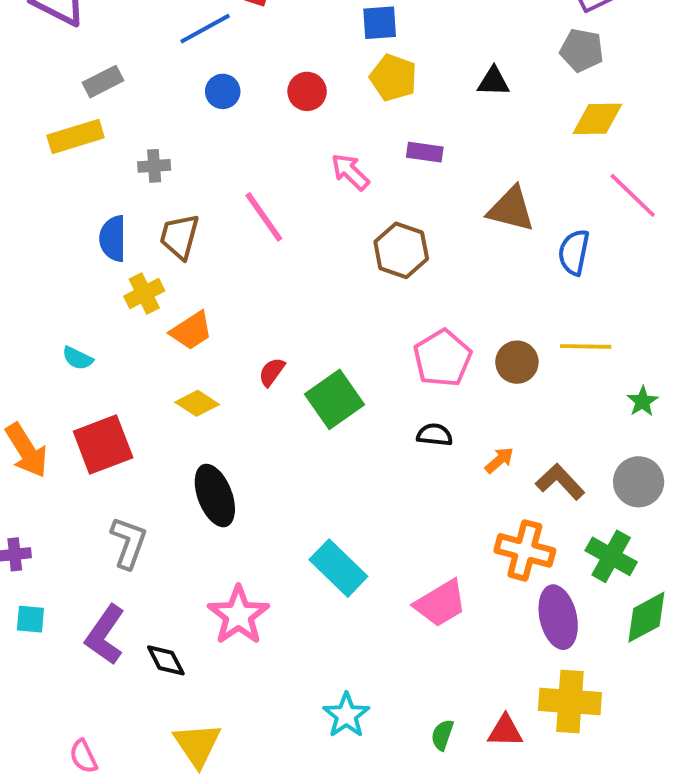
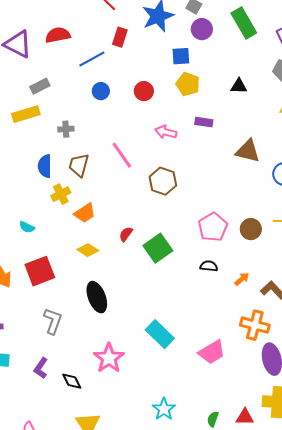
pink arrow: (350, 172) -> (166, 132), turned -30
brown hexagon: (401, 250) -> (163, 181), moved
purple L-shape: (105, 635) -> (41, 368), size x0.7

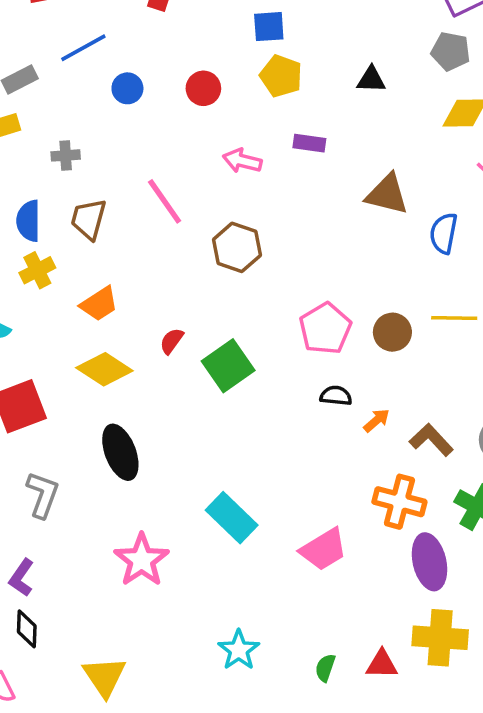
blue line: (92, 59) -> (83, 48), moved
yellow cross: (61, 194) -> (37, 270), moved
yellow diamond: (88, 250) -> (104, 369), size x1.4
black semicircle: (209, 266) -> (336, 396), moved
black diamond: (72, 381) -> (27, 629), moved, turned 30

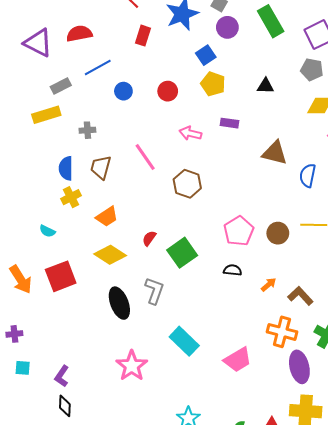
blue square: (269, 27) -> (206, 55), turned -30
black semicircle: (336, 396) -> (233, 270), moved
gray L-shape: (43, 495) -> (154, 291), moved

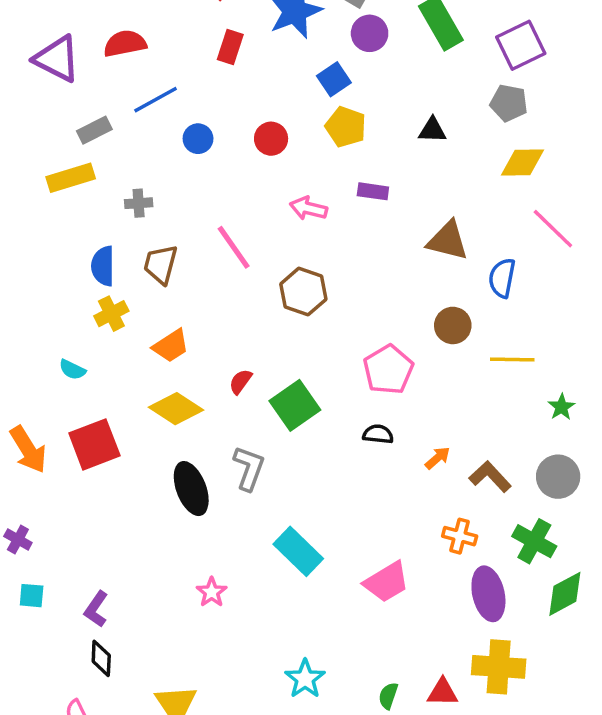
brown circle: (278, 233) -> (453, 325), moved
orange cross: (282, 332) -> (460, 536), size x0.7
purple cross: (14, 334) -> (18, 539), turned 35
pink star: (132, 366) -> (212, 592), size x0.6

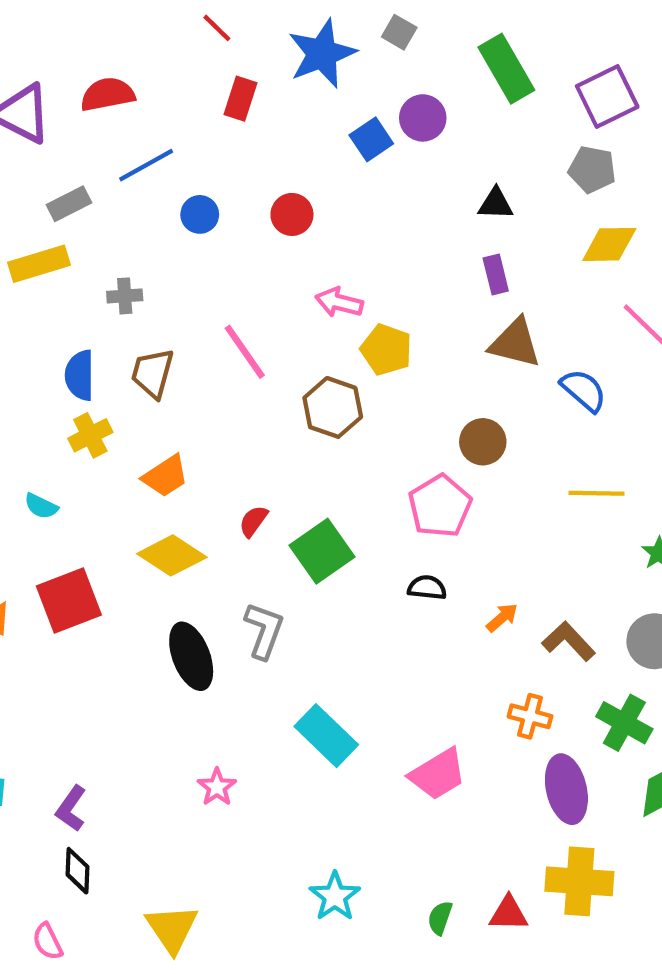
purple circle: (370, 33) -> (423, 118), moved
yellow pentagon: (346, 127) -> (386, 350), moved
purple rectangle: (373, 191) -> (496, 275), moved, turned 68
blue semicircle: (502, 278) -> (584, 390), turned 120
brown circle: (453, 325) -> (483, 442), moved

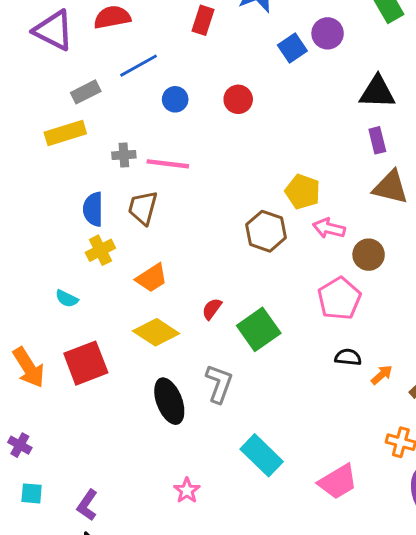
black triangle: (496, 204) -> (377, 92), size x1.5
pink arrow: (339, 302) -> (329, 228), moved
pink line: (245, 352) -> (168, 164), moved, turned -48
black semicircle: (427, 588) -> (348, 357), moved

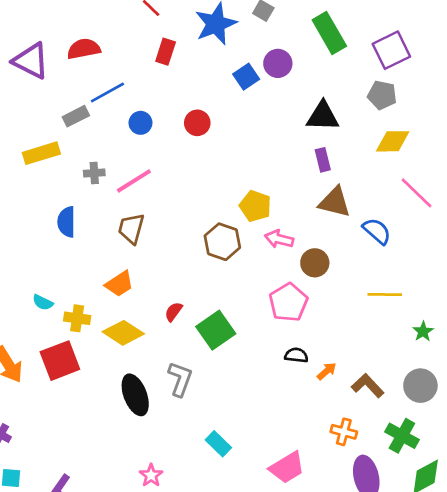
gray rectangle: (86, 92) -> (76, 116), moved
pink line: (168, 164) -> (134, 181), turned -39
brown trapezoid: (143, 208) -> (131, 228), moved
yellow cross: (100, 250) -> (77, 318), moved, turned 35
cyan rectangle: (262, 455) -> (218, 444), size x0.7

